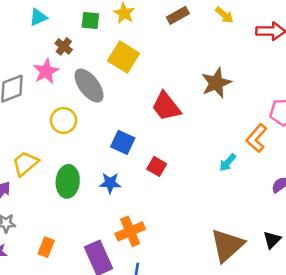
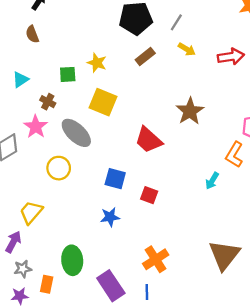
green ellipse: (68, 181) -> (72, 260), moved
orange cross: (130, 231) -> (156, 259), moved
orange rectangle: (46, 247) -> (47, 284), moved

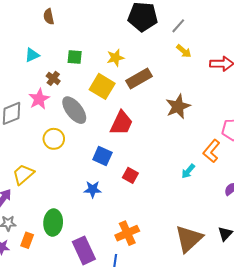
brown rectangle: (145, 57) -> (139, 78), moved, size x1.4
yellow star: (97, 63) -> (115, 58), moved, turned 30
red trapezoid: (148, 140) -> (121, 123), moved, turned -116

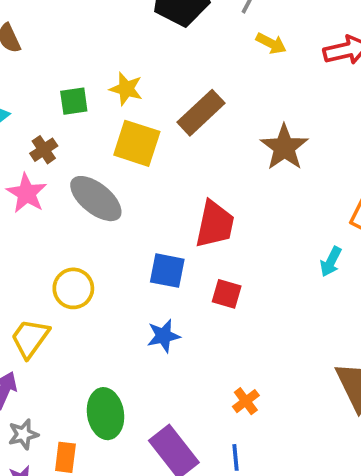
yellow star: (115, 58) -> (126, 89), moved, turned -30
brown cross: (53, 78) -> (44, 150), turned 32
red trapezoid: (121, 123) -> (215, 224), moved
yellow circle: (54, 139) -> (73, 288), moved
orange cross: (127, 233) -> (246, 401), size x0.6

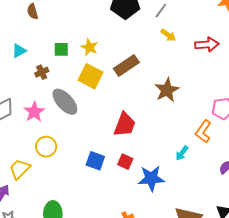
pink star: (27, 193) -> (34, 112), moved
blue square: (167, 271) -> (95, 161), moved
blue star: (164, 336) -> (151, 178), moved, size x1.5

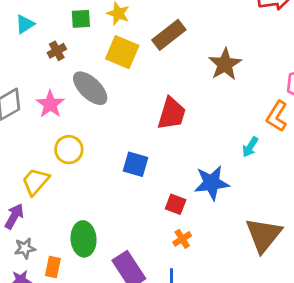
red square: (125, 162) -> (176, 204), moved

